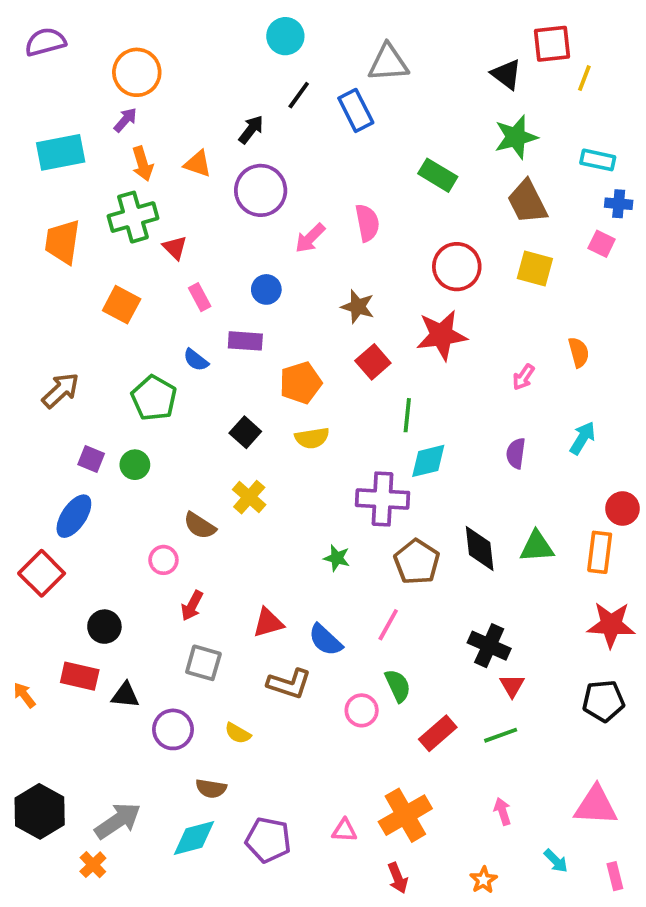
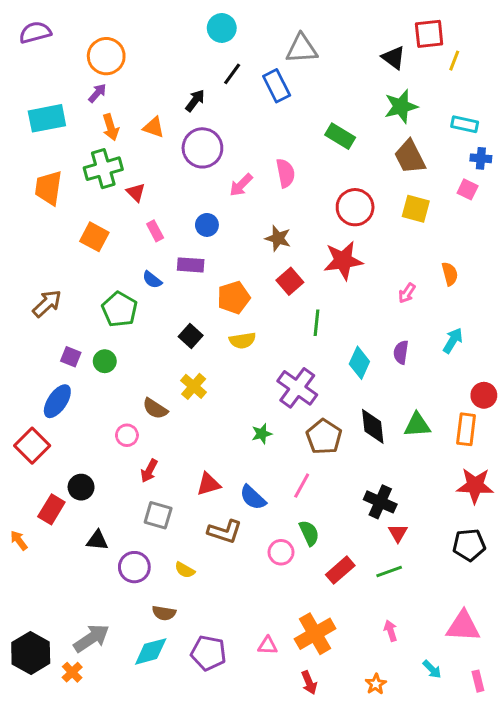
cyan diamond: (428, 461) -> (359, 363), moved, turned -52
purple cross: (383, 499) -> (297, 388), turned 33
green star: (337, 558) -> (262, 434), turned -30
red rectangle: (80, 676) -> (51, 509), moved, turned -72
black hexagon: (40, 811) -> (31, 653), moved

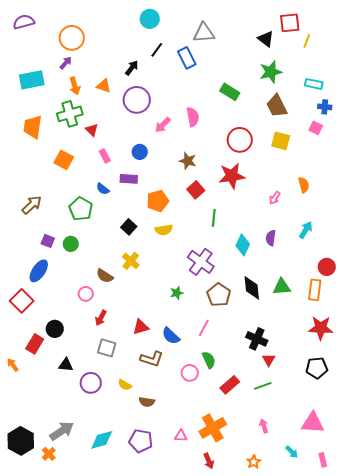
brown semicircle: (164, 613) -> (147, 402), moved

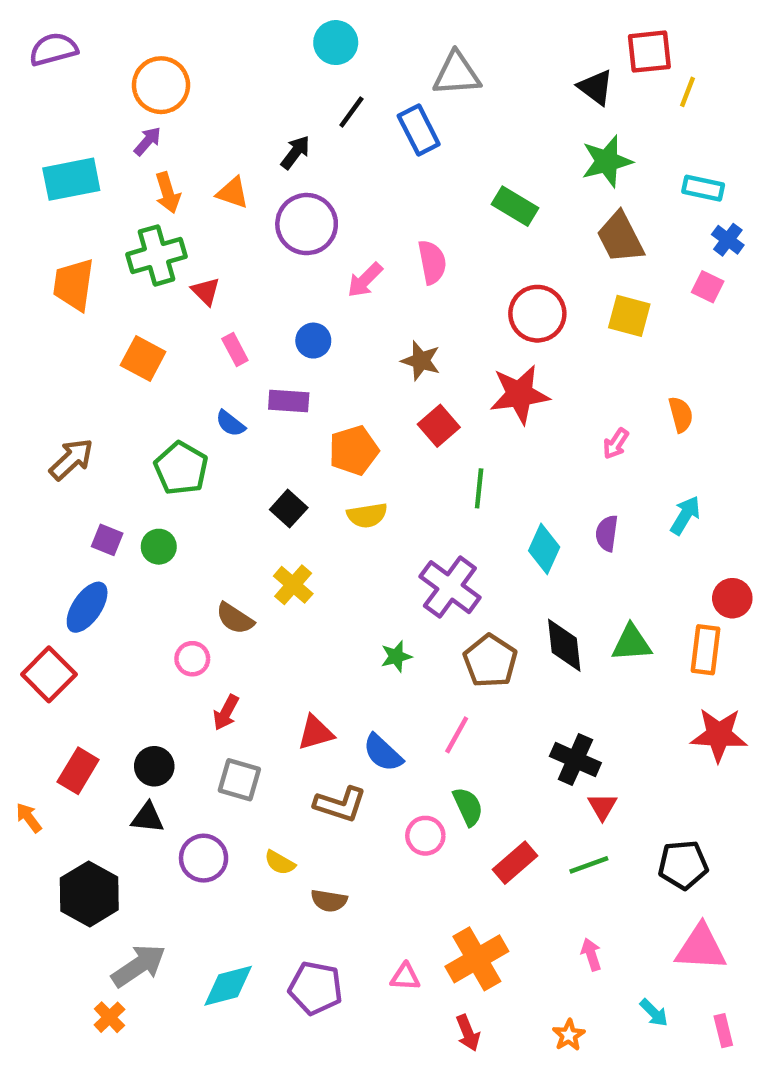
blue cross: (325, 107) -> (728, 240), turned 32
black circle: (55, 329) -> (154, 766), moved
black pentagon: (317, 368) -> (683, 865), moved
black hexagon: (21, 441) -> (89, 894), moved

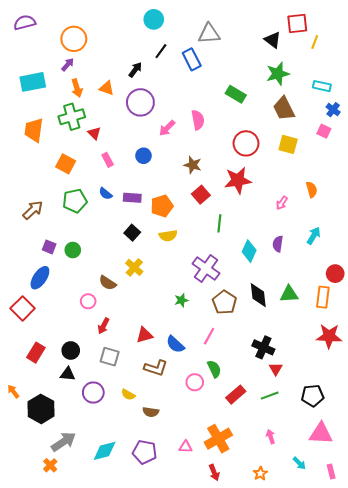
purple rectangle: (289, 401) -> (132, 198), moved
green pentagon: (181, 468) -> (75, 201), moved, turned 30
orange arrow: (29, 818) -> (13, 391), moved

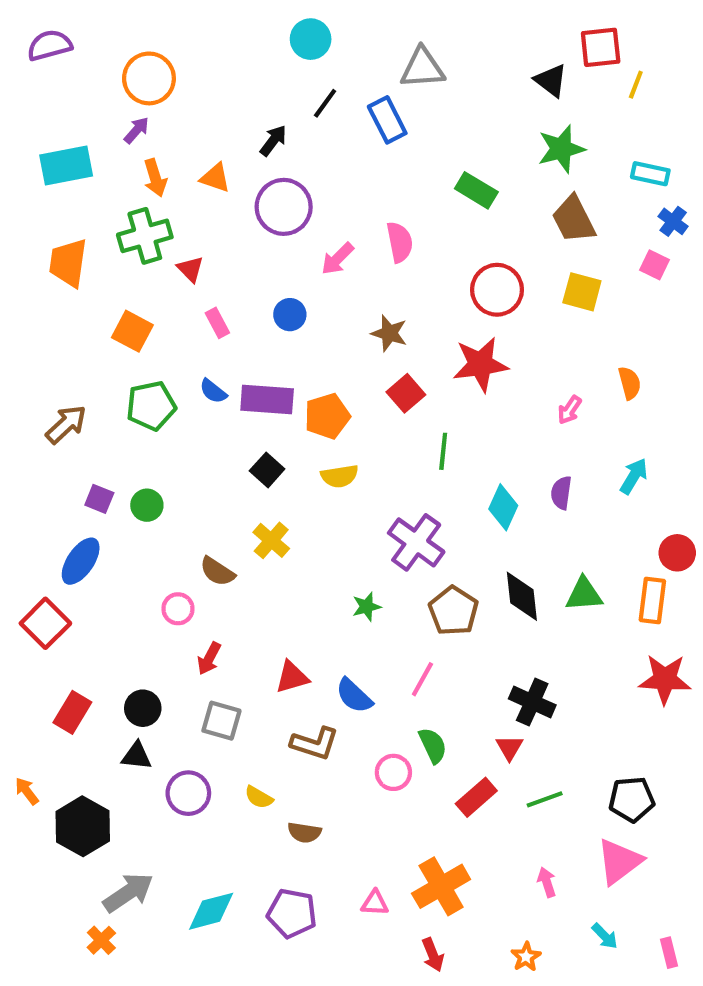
purple rectangle: (132, 198) -> (267, 400), size x1.4
red triangle: (276, 369) -> (509, 748), moved
pink triangle: (321, 434) -> (619, 861), moved, turned -40

